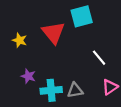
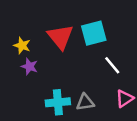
cyan square: (82, 16) -> (94, 33), moved
purple star: (28, 76) -> (29, 66), moved

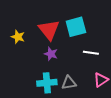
white line: (112, 65) -> (91, 53), turned -42
purple star: (29, 66) -> (51, 54), moved

